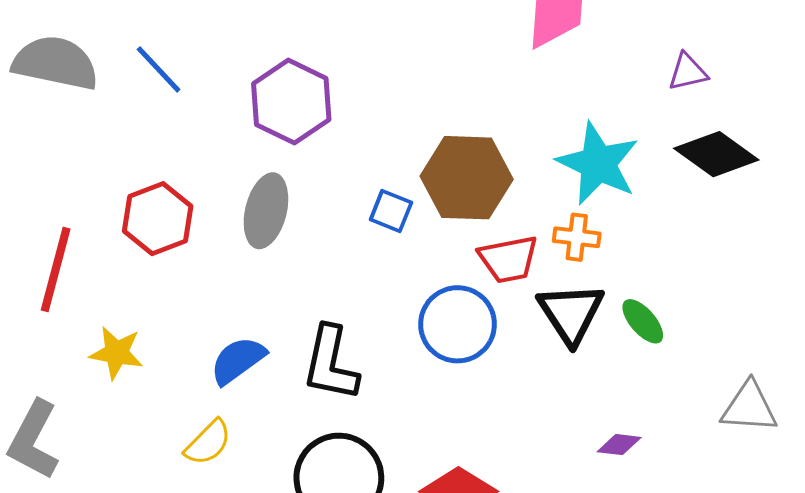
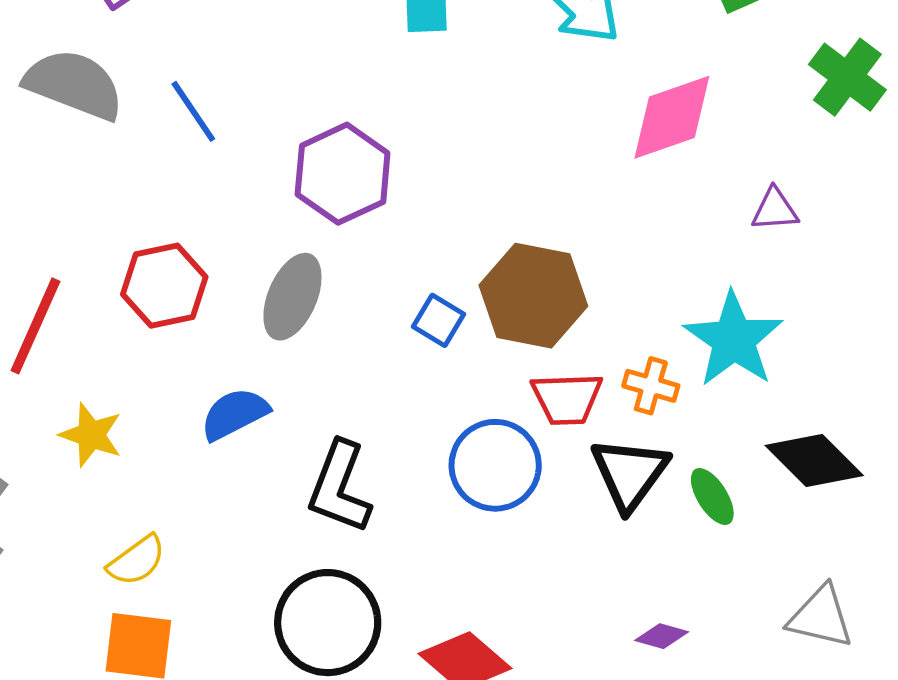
purple triangle: (688, 72) -> (775, 210), moved
black diamond: (716, 154) -> (814, 461), moved
cyan star: (598, 164) -> (734, 339), moved
blue semicircle: (238, 360) -> (235, 414), moved
yellow semicircle: (208, 443) -> (137, 561), moved

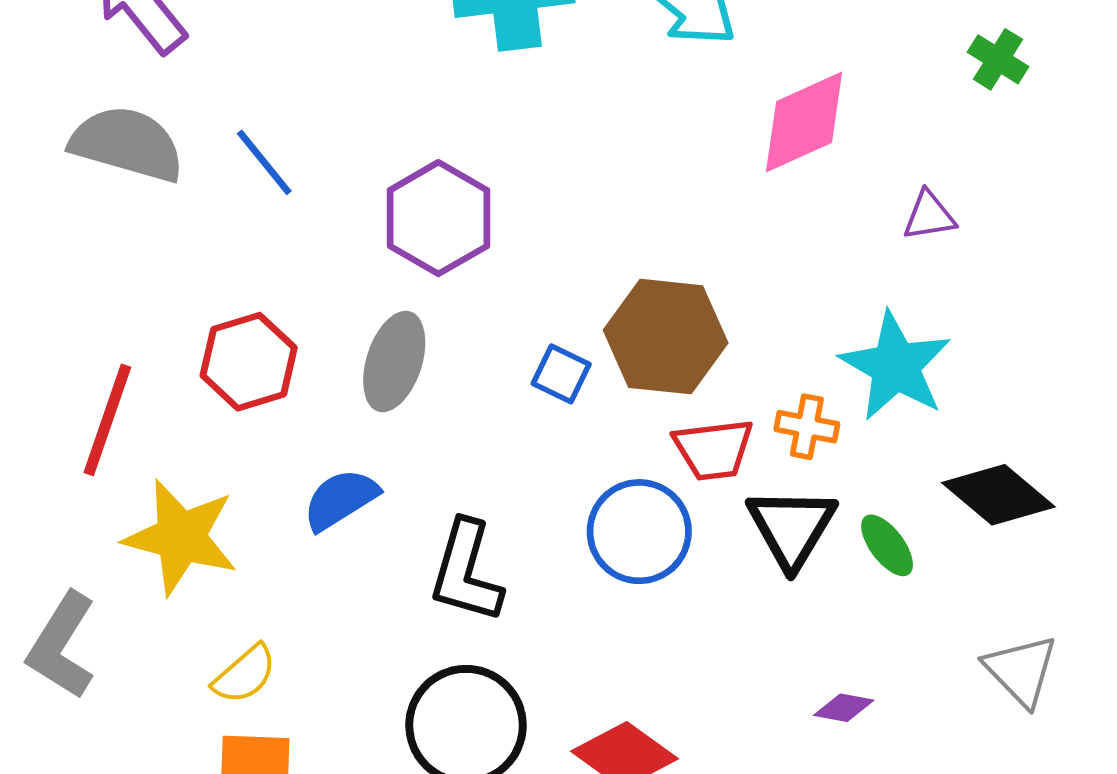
green cross: (847, 77) -> (998, 59), size x0.7
yellow star: (91, 435) -> (181, 537), size x1.6
gray triangle: (821, 617) -> (1021, 670), turned 38

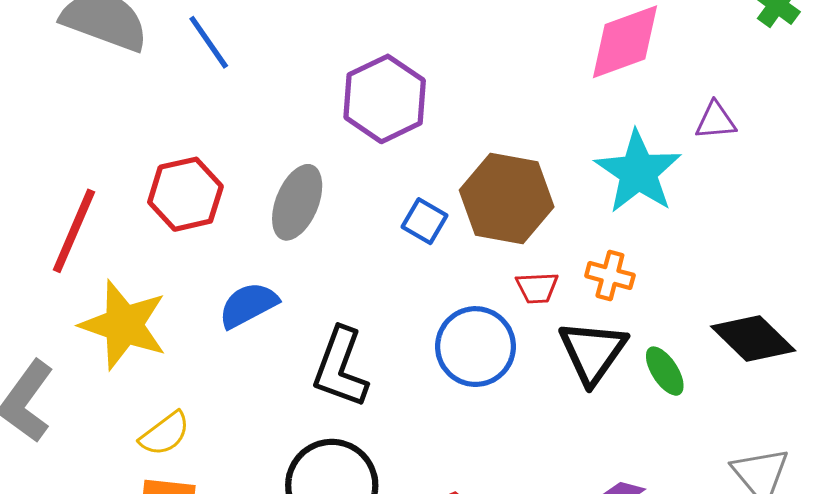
purple hexagon: (438, 218) -> (385, 99), moved
cyan star: (896, 366) -> (638, 172), moved
red trapezoid: (713, 449) -> (537, 288), size x0.7

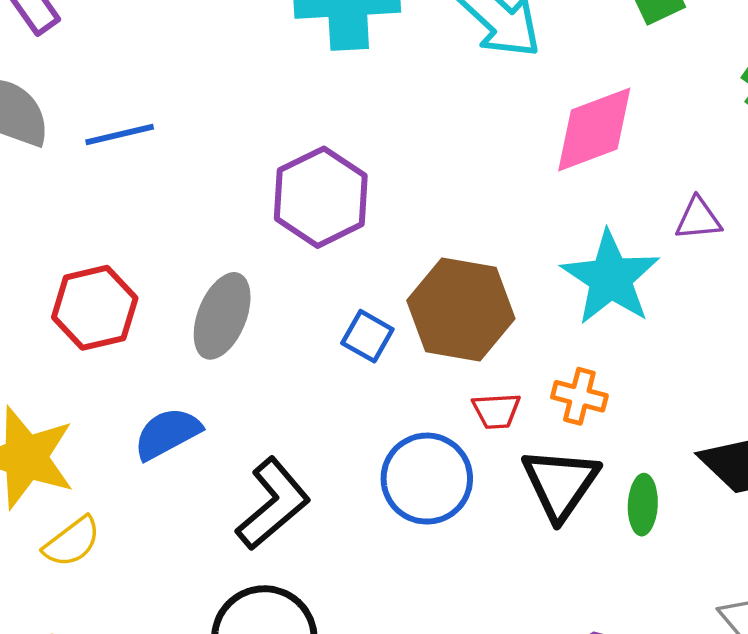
blue line: (209, 42) -> (120, 134), turned -68
black L-shape: (340, 368) -> (273, 504), turned -150
green ellipse: (665, 371) -> (643, 505), turned 36
yellow semicircle: (165, 434) -> (72, 542), moved

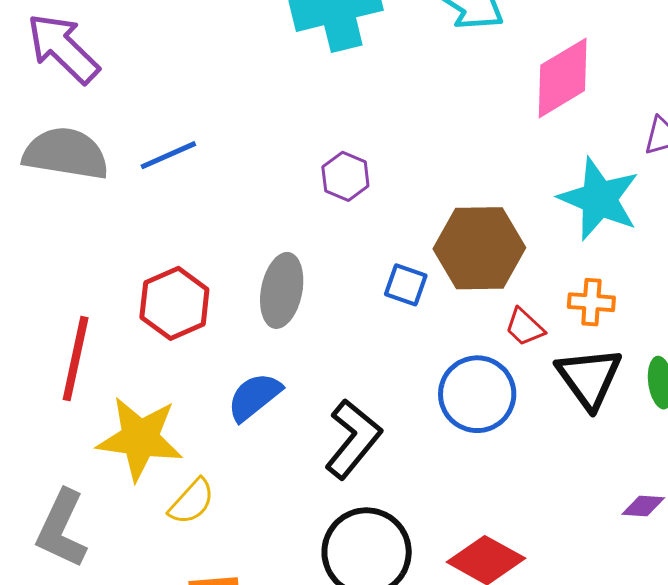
purple hexagon: (321, 197) -> (345, 176), size x0.6
red trapezoid: (496, 411) -> (525, 327), turned 57

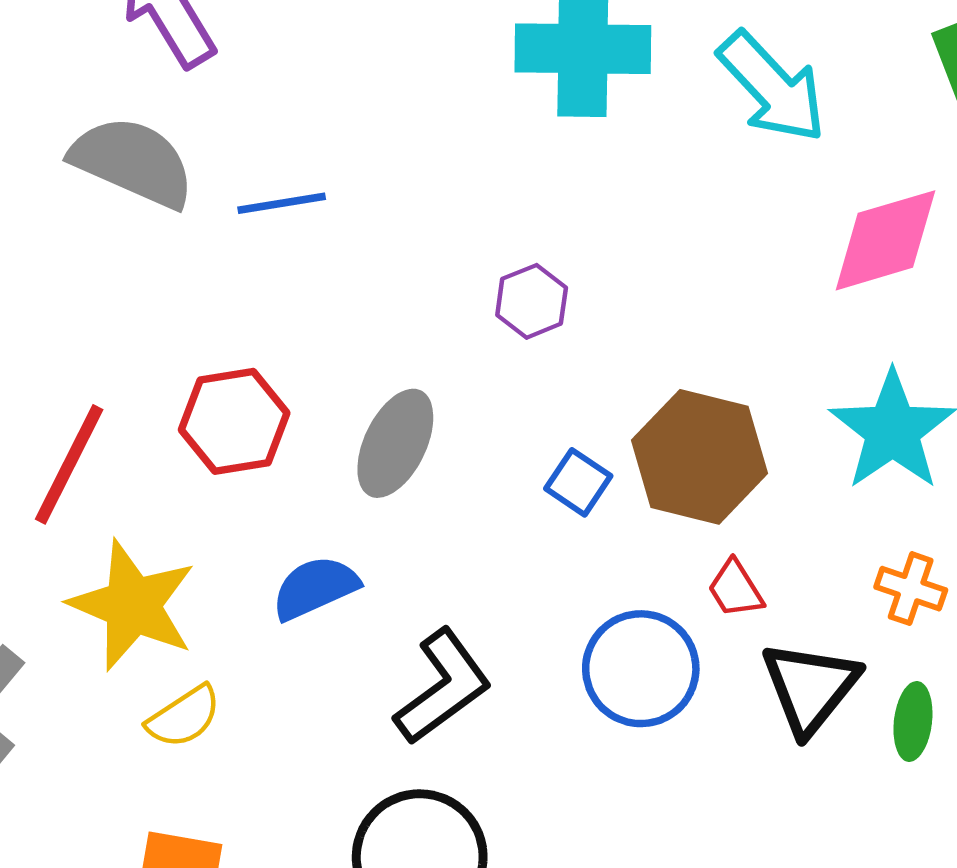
orange cross: (591, 302) -> (911, 589), moved

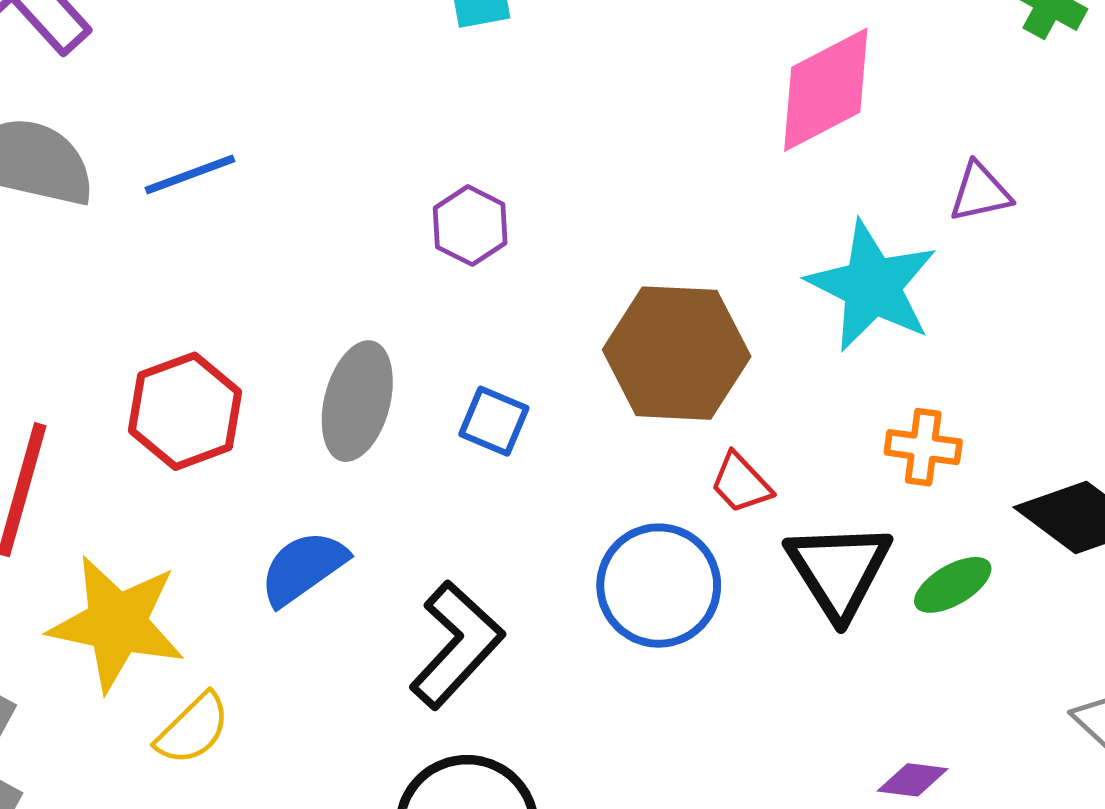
blue square: (578, 482) -> (494, 421), moved
green ellipse: (913, 721) -> (953, 585), turned 64

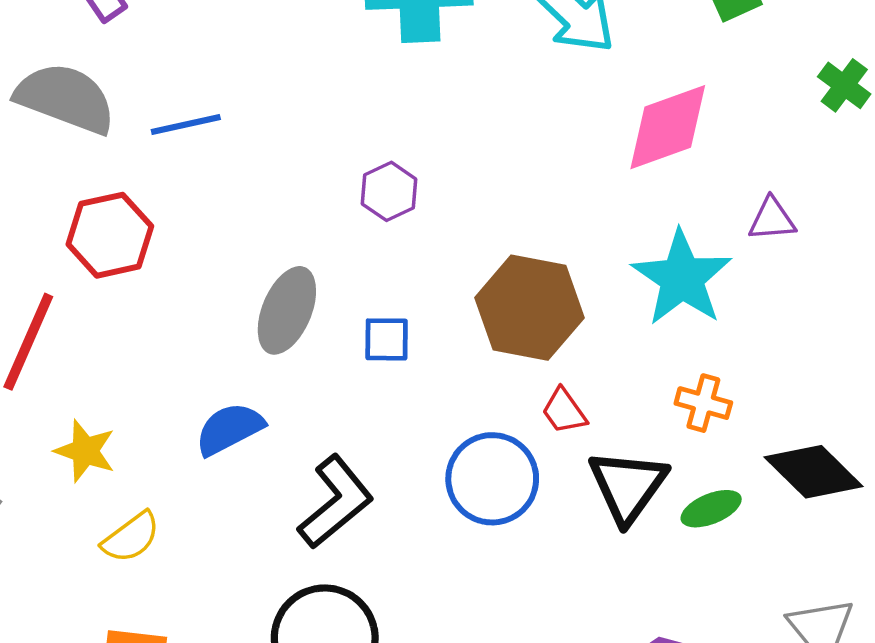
red hexagon: (185, 411) -> (110, 235), moved
blue square: (494, 421) -> (387, 339), turned -30
yellow star: (117, 623) -> (85, 451), size x0.6

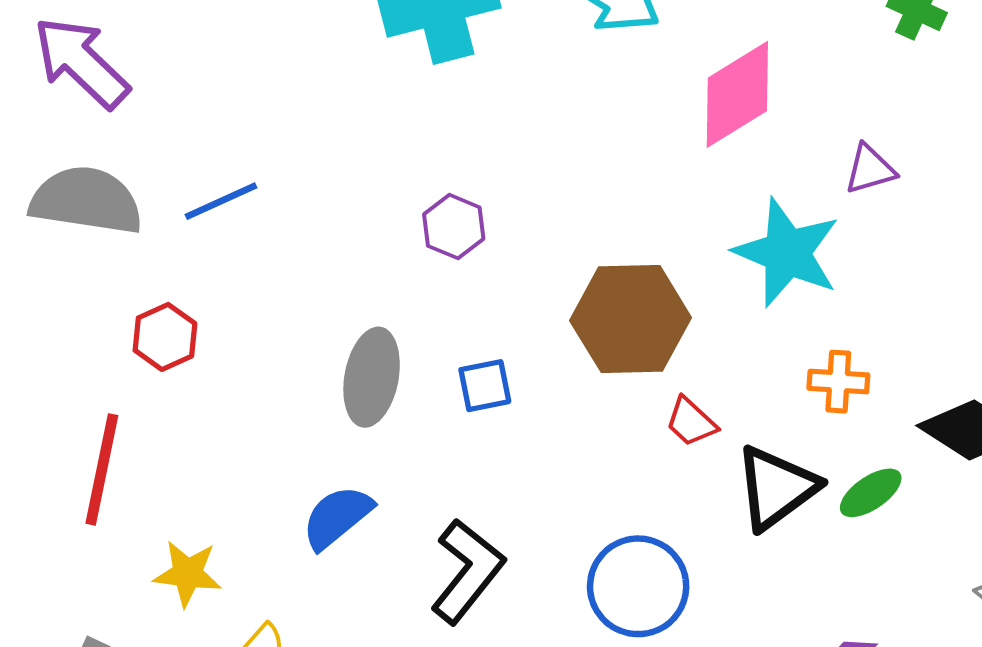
red hexagon: (110, 235) -> (165, 337), size x0.7
blue circle: (492, 479) -> (638, 586), moved
black triangle: (628, 486) -> (776, 488), turned 30

